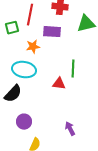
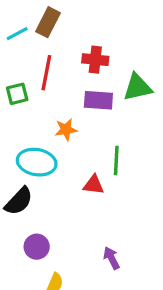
purple rectangle: (52, 32) -> (98, 100), moved
orange star: (33, 47) -> (66, 130), moved

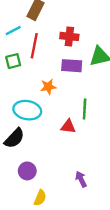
cyan line: (17, 34) -> (13, 31), moved

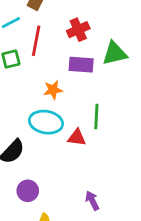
red cross: (69, 36) -> (78, 30), turned -30
cyan ellipse: (27, 110) -> (46, 122), moved

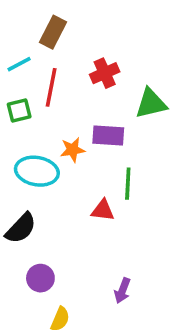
purple rectangle: (81, 65) -> (108, 135), moved
cyan ellipse: (46, 122) -> (37, 171), moved
purple arrow: (92, 201) -> (122, 291), turned -132

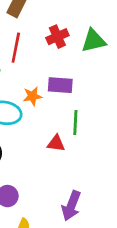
green triangle: (151, 103) -> (93, 41), moved
purple arrow: (122, 291) -> (71, 206), size x1.5

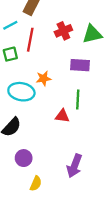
purple rectangle: (60, 85) -> (80, 65), moved

